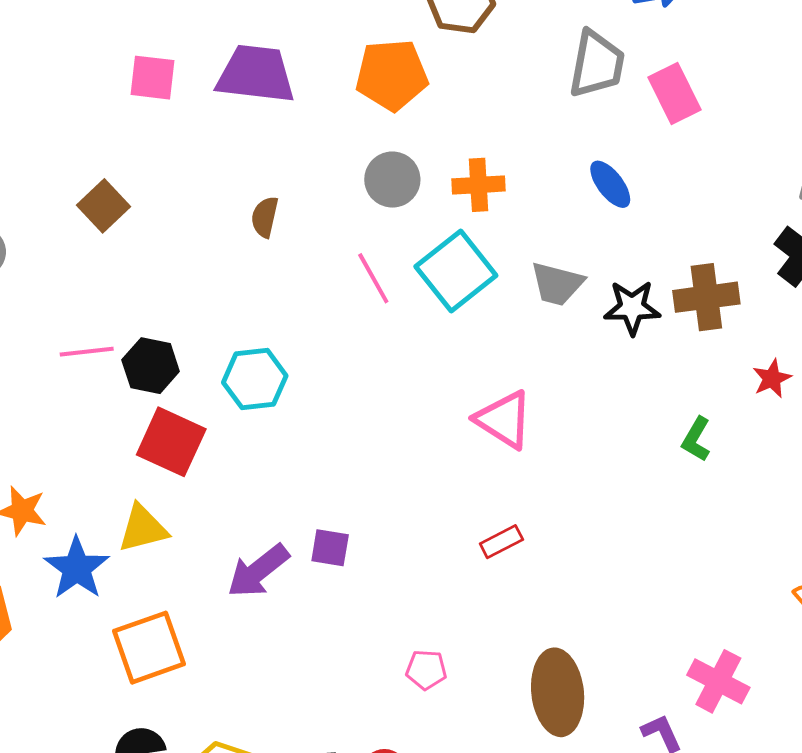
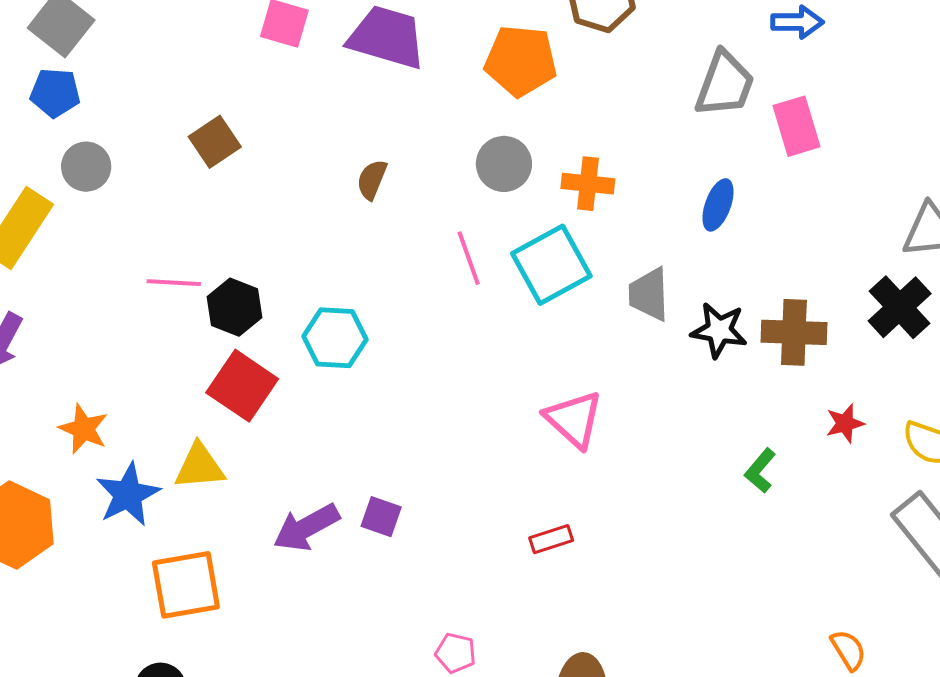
blue ellipse: (610, 184) -> (718, 205), turned 48
gray trapezoid: (557, 284) -> (649, 294), turned 64

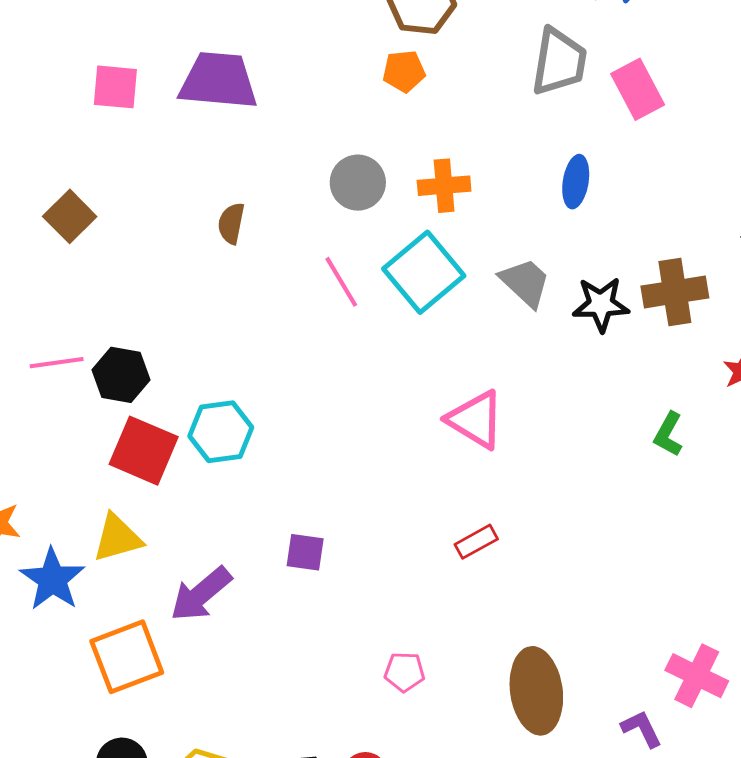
orange pentagon: (521, 61) -> (404, 71), moved, size x0.6
gray trapezoid: (649, 294) -> (525, 283), turned 146
cyan hexagon: (335, 338) -> (221, 432), moved
purple arrow: (306, 527) -> (201, 594), moved

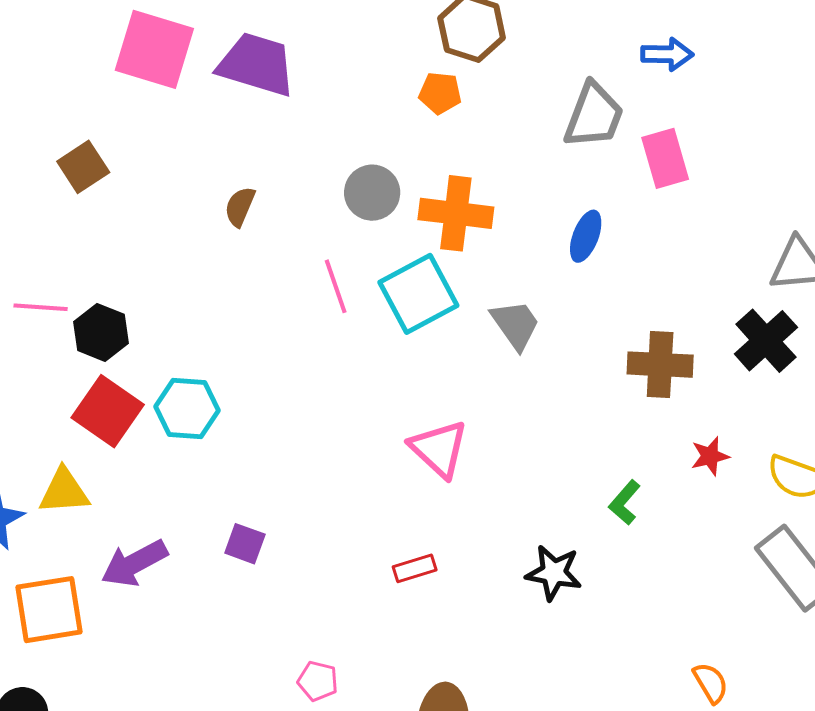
pink square: (115, 87) -> (154, 49), size x1.6
orange cross: (444, 186) -> (456, 213), size x1.4
black star: (601, 304) -> (554, 573), moved

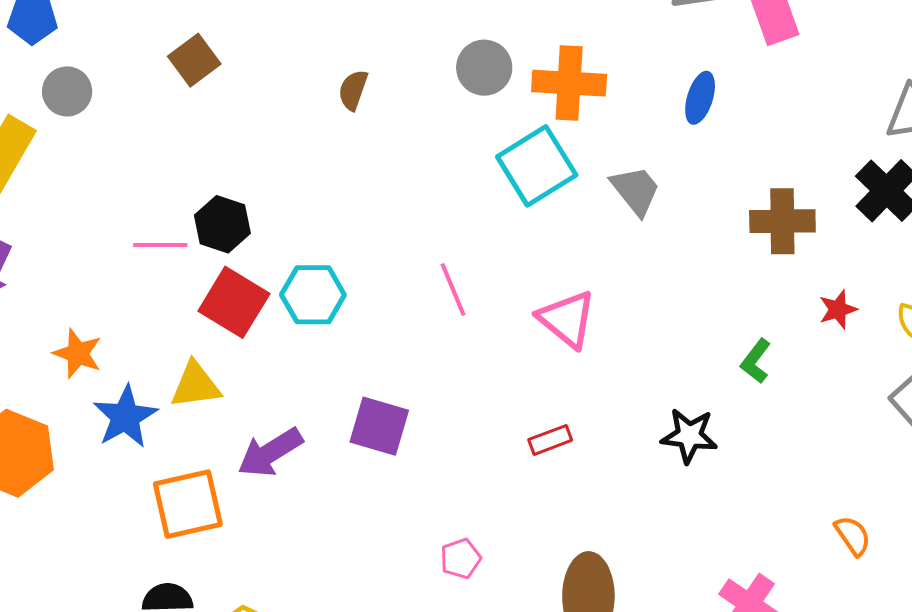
pink line: (336, 286) -> (453, 289), moved
pink line: (41, 307) -> (160, 245), moved
purple square: (245, 544) -> (379, 426), size x1.5
pink pentagon: (318, 681) -> (461, 559), turned -30

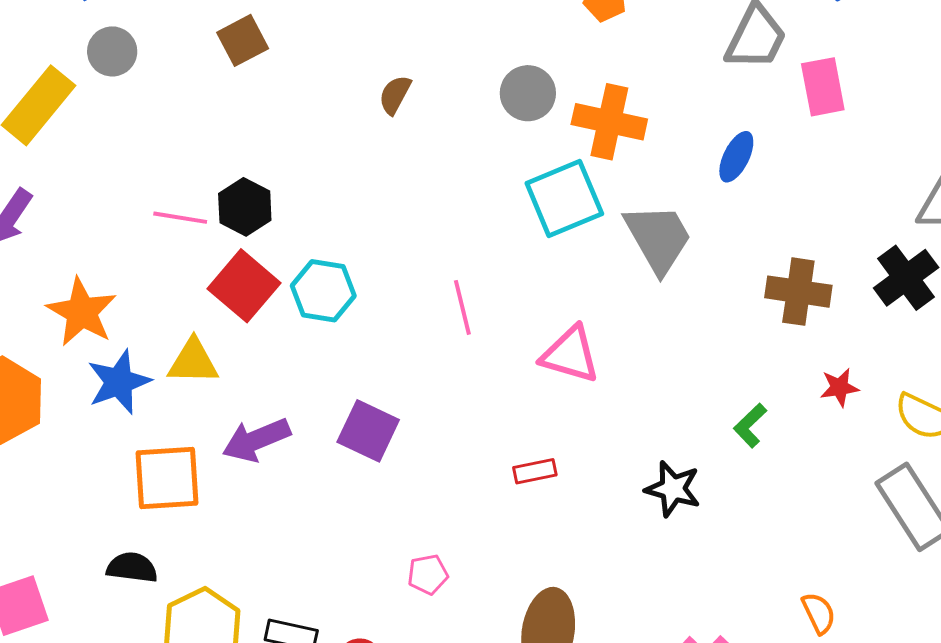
gray trapezoid: (636, 190) -> (658, 238), size x1.4
pink triangle: (567, 319) -> (570, 354), turned -32
orange star: (78, 354) -> (82, 312), size x1.4

